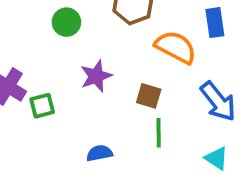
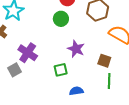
purple star: (96, 76) -> (76, 49), turned -30
green square: (42, 106) -> (61, 70), moved

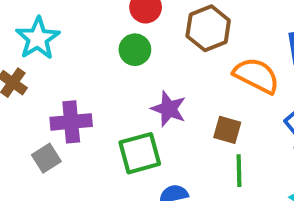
purple cross: (28, 53) -> (71, 122), turned -36
green square: (61, 70) -> (140, 153), size x1.5

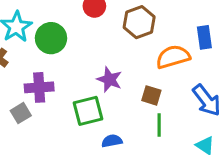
green circle: (135, 50) -> (51, 38), moved, size x1.4
orange semicircle: (256, 75) -> (173, 57), turned -44

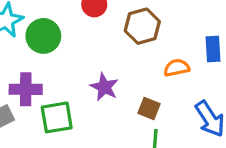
orange semicircle: (173, 57) -> (177, 68), size x0.7
green square: (88, 111) -> (57, 117), moved

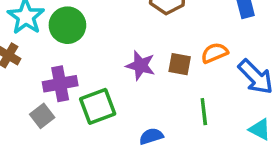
orange semicircle: (177, 68) -> (215, 53), moved
brown square: (149, 109) -> (180, 64), moved

